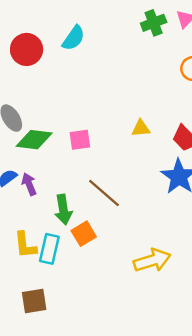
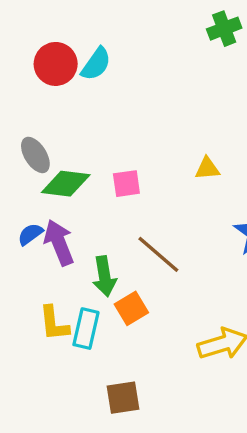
cyan semicircle: (74, 38) -> (96, 64), moved
purple arrow: (29, 184) -> (59, 243), size x1.5
brown square: (34, 301) -> (123, 398), moved

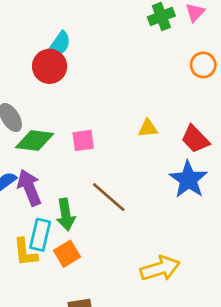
red circle: (56, 64) -> (50, 66), moved
orange square: (131, 308) -> (67, 254), moved
cyan rectangle: (86, 329) -> (40, 235), moved

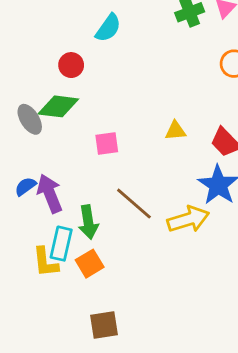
cyan semicircle: (59, 45) -> (108, 28), moved
red circle: (50, 66) -> (71, 65), size x0.7
green diamond: (35, 140) -> (58, 106), moved
yellow arrow: (160, 268) -> (188, 219), moved

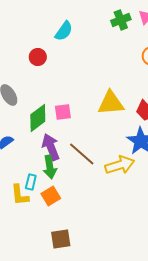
green diamond: (58, 106) -> (38, 118), moved, turned -44
yellow triangle: (175, 131) -> (111, 103), size x1.8
purple arrow: (50, 194) -> (51, 147), moved
cyan rectangle: (61, 244) -> (31, 182), size x0.7

